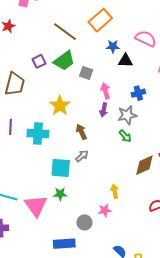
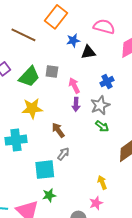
green trapezoid: (64, 61) -> (29, 77), moved
yellow star: (60, 106) -> (32, 108), turned -30

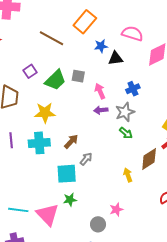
purple arrow: (76, 104) -> (101, 110), turned 80
yellow star: (32, 108) -> (45, 113), moved
brown arrow: (58, 130) -> (71, 141), moved, turned 77
yellow arrow: (102, 182) -> (128, 175), moved

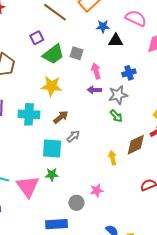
purple square: (30, 71) -> (37, 38), moved
yellow star: (45, 113) -> (52, 86), moved

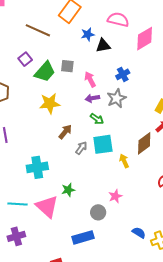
cyan cross: (29, 114) -> (37, 167), moved
green arrow: (116, 116) -> (97, 119), moved
cyan square: (52, 148) -> (103, 144), moved

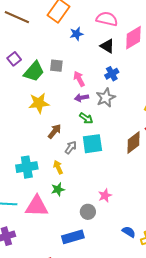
brown line: (38, 30) -> (17, 17), moved
black triangle: (103, 46) -> (107, 46), moved, turned 42
yellow arrow: (124, 161) -> (58, 167), moved
pink triangle: (47, 206) -> (37, 206), turned -40

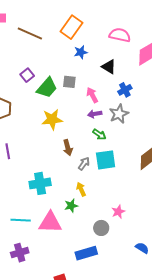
blue star: (76, 34) -> (81, 52), moved
black triangle: (107, 46) -> (109, 67), moved
brown arrow: (55, 131) -> (68, 148), turned 126
yellow arrow: (58, 167) -> (81, 189), moved

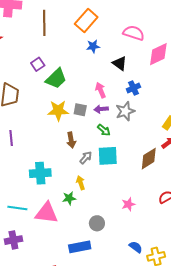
brown line: (30, 33) -> (44, 23), turned 60
gray square: (69, 82) -> (80, 110), moved
pink star: (118, 212) -> (128, 204), moved

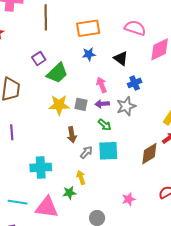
orange rectangle: (86, 21) -> (88, 28), moved, turned 40
blue star: (93, 46) -> (89, 54), moved

